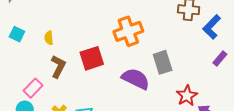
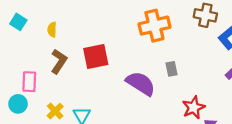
orange cross: (128, 31) -> (154, 26), moved
gray rectangle: (163, 62) -> (171, 69), size x0.6
pink rectangle: (33, 88) -> (29, 82), turned -48

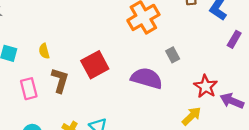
pink rectangle: (29, 82) -> (29, 89), moved

